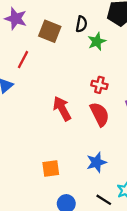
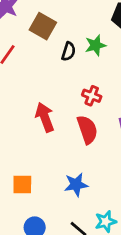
black semicircle: (81, 24) -> (69, 51), moved

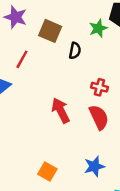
green star: (95, 45) -> (98, 28), moved
orange square: (22, 184) -> (47, 171), turned 36

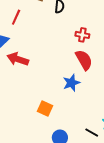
red arrow: (61, 110) -> (18, 59), moved, turned -40
blue star: (94, 166) -> (71, 83), moved

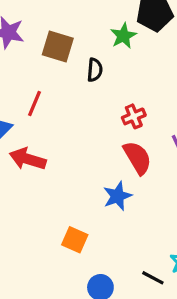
red line: (16, 17) -> (34, 103), moved
red cross: (82, 35) -> (134, 116), turned -32

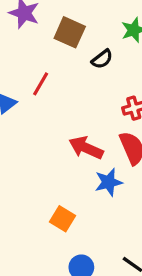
black semicircle: (95, 70) -> (102, 59), turned 40
red arrow: (28, 159) -> (86, 148), moved

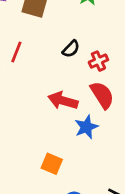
black semicircle: (102, 59) -> (71, 49), moved

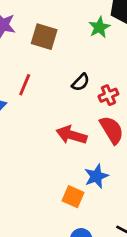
blue star: (86, 127) -> (96, 176), moved
orange square: (52, 164) -> (73, 197), moved

